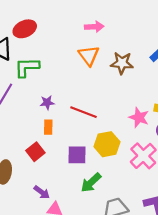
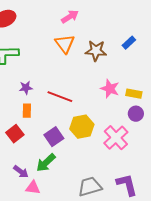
pink arrow: (94, 27) -> (70, 17), turned -30
pink star: (139, 117) -> (110, 89), moved
purple square: (77, 155) -> (54, 137), turned -36
green arrow: (91, 183) -> (46, 163), moved

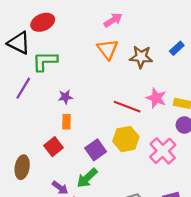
red line: (60, 97) -> (127, 107), moved

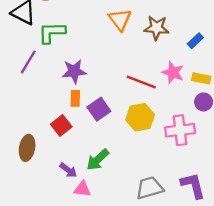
blue rectangle: (177, 48) -> (195, 41), moved
purple star: (65, 97) -> (74, 71), size x1.5
purple square: (96, 150) -> (99, 109), moved
pink cross: (163, 151) -> (180, 130), turned 36

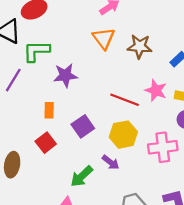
purple star: (74, 71) -> (65, 75), moved
orange rectangle: (75, 98) -> (49, 110), moved
purple arrow: (68, 170) -> (111, 162), moved

